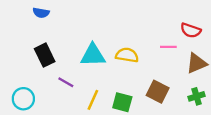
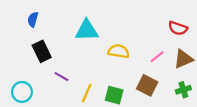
blue semicircle: (41, 13) -> (33, 19), moved, turned 96
pink line: (168, 47) -> (157, 57), moved, turned -40
cyan triangle: (93, 55) -> (87, 30), moved

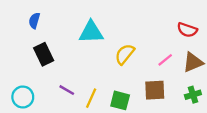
yellow semicircle: (119, 51) -> (125, 54), turned -60
purple line: (61, 77) -> (67, 90), moved
brown square: (147, 85) -> (155, 90), turned -30

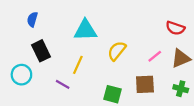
green cross: (193, 95) -> (181, 89), turned 32
cyan circle: (23, 97) -> (21, 75), moved
yellow line: (91, 98) -> (78, 65), moved

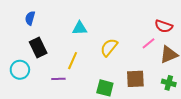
cyan triangle: (85, 30) -> (80, 28), size x0.7
pink line: (155, 56) -> (148, 43), moved
purple line: (63, 84) -> (58, 79), turned -32

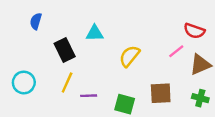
black rectangle: (38, 47) -> (65, 50), moved
yellow line: (73, 61) -> (67, 82), moved
purple line: (58, 79) -> (89, 96), moved

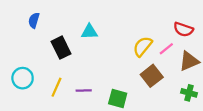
yellow semicircle: (129, 56) -> (143, 46), moved
yellow line: (67, 82) -> (57, 87), moved
brown square: (161, 93) -> (152, 76), moved, turned -35

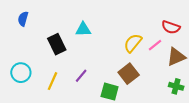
blue semicircle: (34, 20) -> (23, 19), moved
brown square: (152, 76) -> (129, 74), moved
purple line: (84, 91) -> (81, 76), moved, turned -48

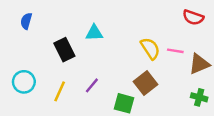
red semicircle: (171, 27) -> (193, 17), moved
yellow semicircle: (133, 43) -> (150, 48), turned 108
pink line: (155, 45) -> (175, 51), turned 48

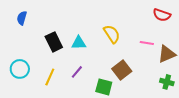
cyan triangle: (94, 33) -> (79, 43), moved
yellow semicircle: (150, 48) -> (112, 34), moved

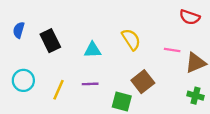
blue semicircle: (22, 18) -> (19, 30), moved
black rectangle: (54, 42) -> (50, 41), moved
purple line: (77, 72) -> (90, 84), turned 48

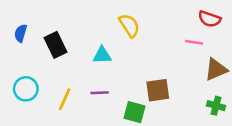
yellow semicircle: (131, 39) -> (129, 25), moved
pink line: (172, 50) -> (194, 42), moved
brown square: (143, 82) -> (158, 90), turned 30

